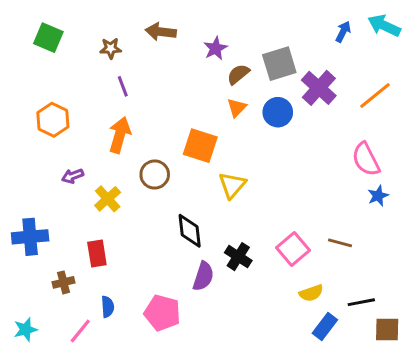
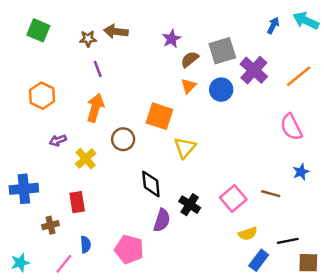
brown arrow: (161, 32) -> (116, 31), moved
blue star: (378, 196) -> (301, 172), moved

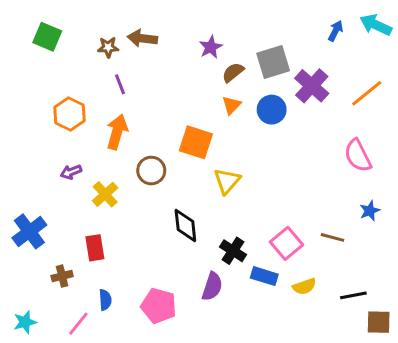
orange hexagon: (42, 96) -> (70, 114), moved
blue cross: (24, 189) -> (29, 231), turned -32
purple semicircle: (162, 220) -> (212, 286), moved
blue rectangle: (259, 260) -> (264, 276), moved, turned 70

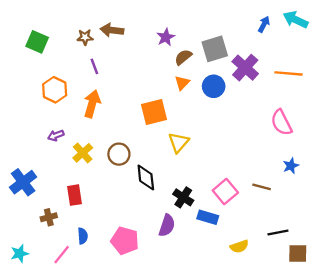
green square: (47, 37) -> (37, 42), moved
orange line: (367, 93) -> (288, 73), turned 44
orange square: (196, 142) -> (154, 112), turned -32
brown circle: (151, 171) -> (119, 154), moved
yellow semicircle: (304, 286) -> (239, 246), moved

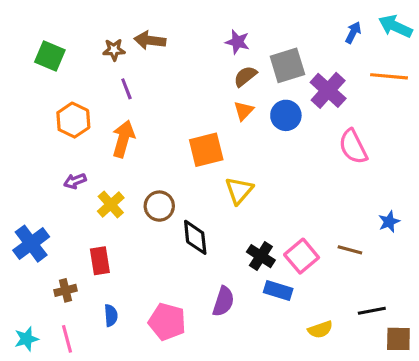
purple star: (166, 37) -> (237, 42), moved, turned -30
orange line: (288, 73) -> (389, 76), moved
pink semicircle: (281, 123) -> (353, 147), moved
black cross: (183, 197) -> (261, 256), moved
pink line: (62, 255) -> (67, 339), moved, turned -54

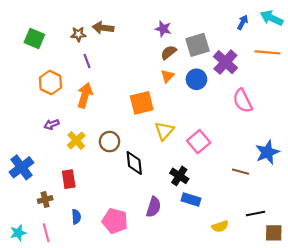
blue star: (389, 222) -> (267, 152), size x1.6
pink square: (302, 256) -> (199, 142), moved

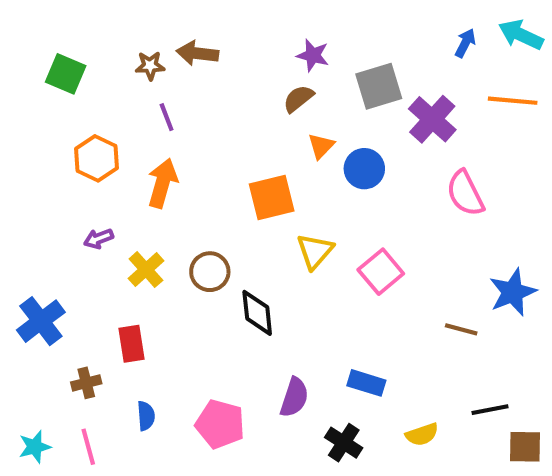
brown semicircle: (169, 52) -> (298, 99), moved
blue circle: (196, 79) -> (364, 169), moved
black cross: (179, 176) -> (344, 443), moved

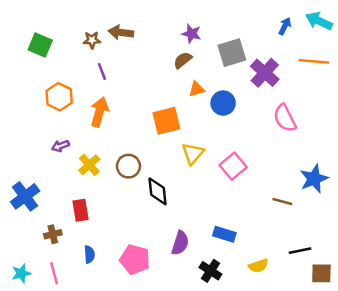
orange triangle: (321, 146) -> (197, 89), turned 30

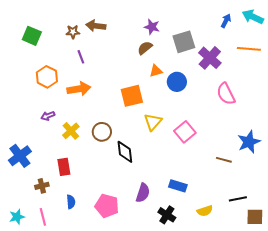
orange arrow: (99, 112) -> (79, 89), turned 65

